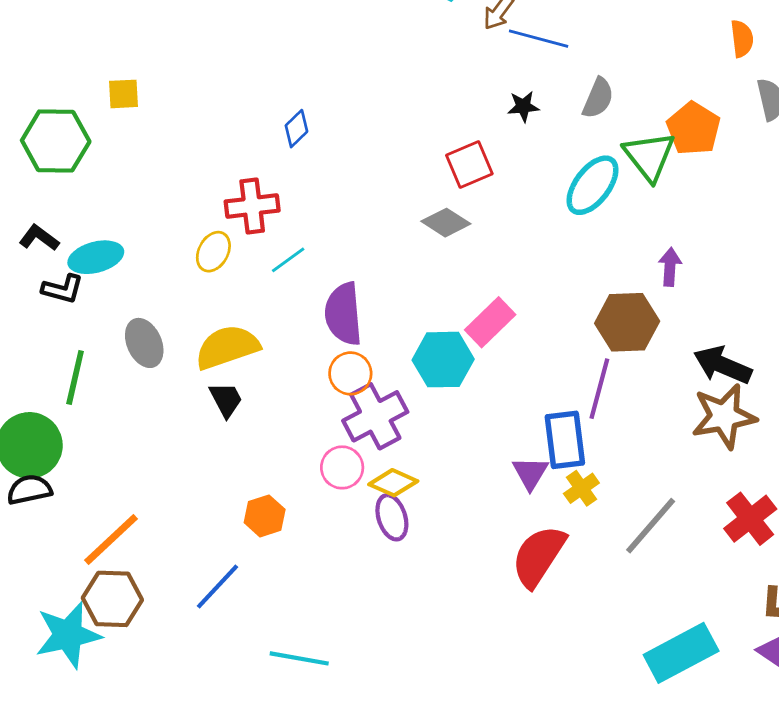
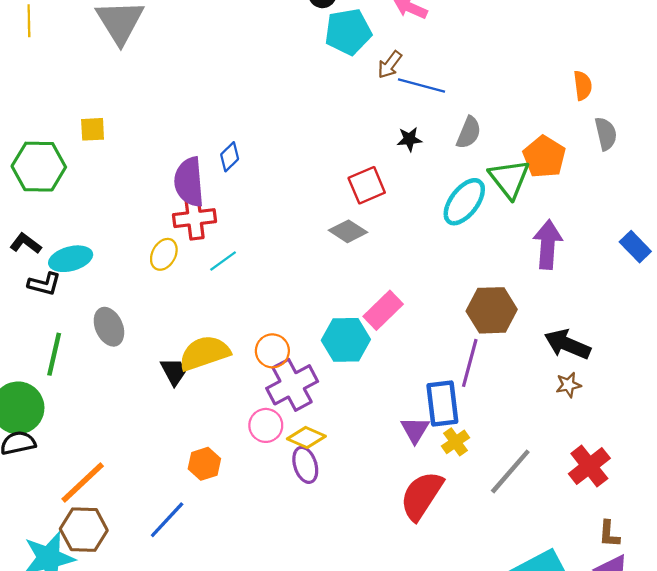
purple arrow: (670, 267) -> (548, 244), moved, size x1.6
purple semicircle: (343, 314) -> (189, 182), moved
yellow semicircle: (227, 347) -> (204, 353), moved
brown star: (724, 416) -> (568, 385), size x0.5

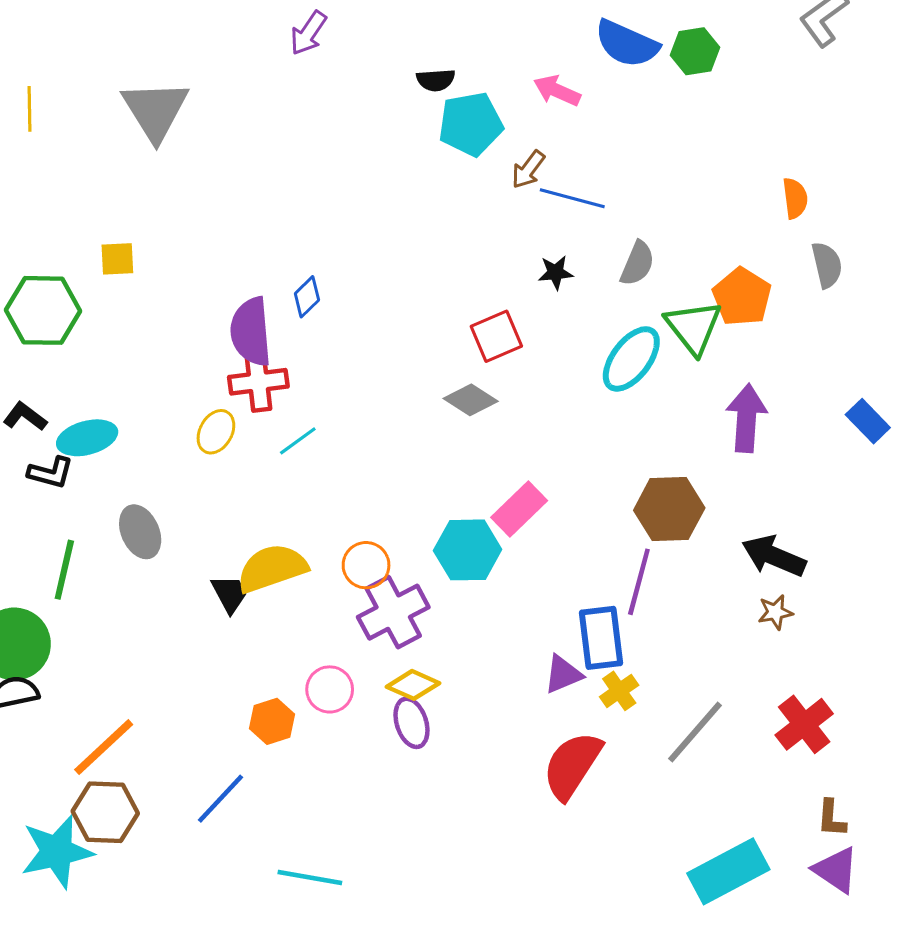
pink circle: (266, 425) -> (330, 689), moved
purple triangle: (415, 430) -> (563, 674), turned 36

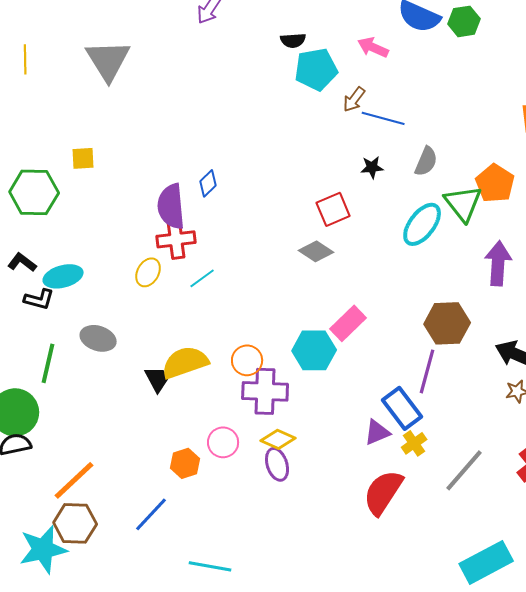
gray ellipse: (140, 532) -> (98, 338), turned -48
purple cross: (393, 612) -> (265, 391), turned 30
blue rectangle: (601, 638) -> (402, 408), turned -30

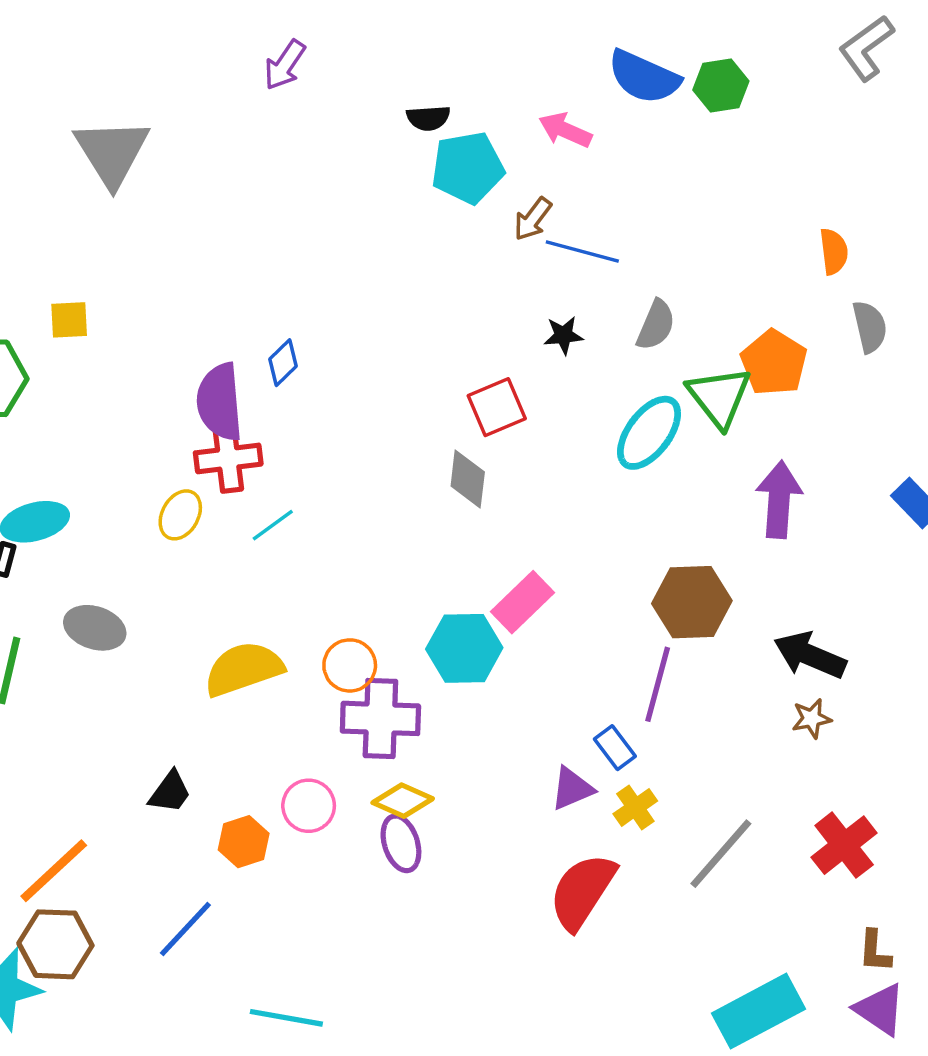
gray diamond: (316, 251) -> (468, 479), turned 64
black trapezoid: (157, 379) -> (170, 792), moved, turned 64
blue rectangle: (402, 408) -> (615, 748), size x0.6

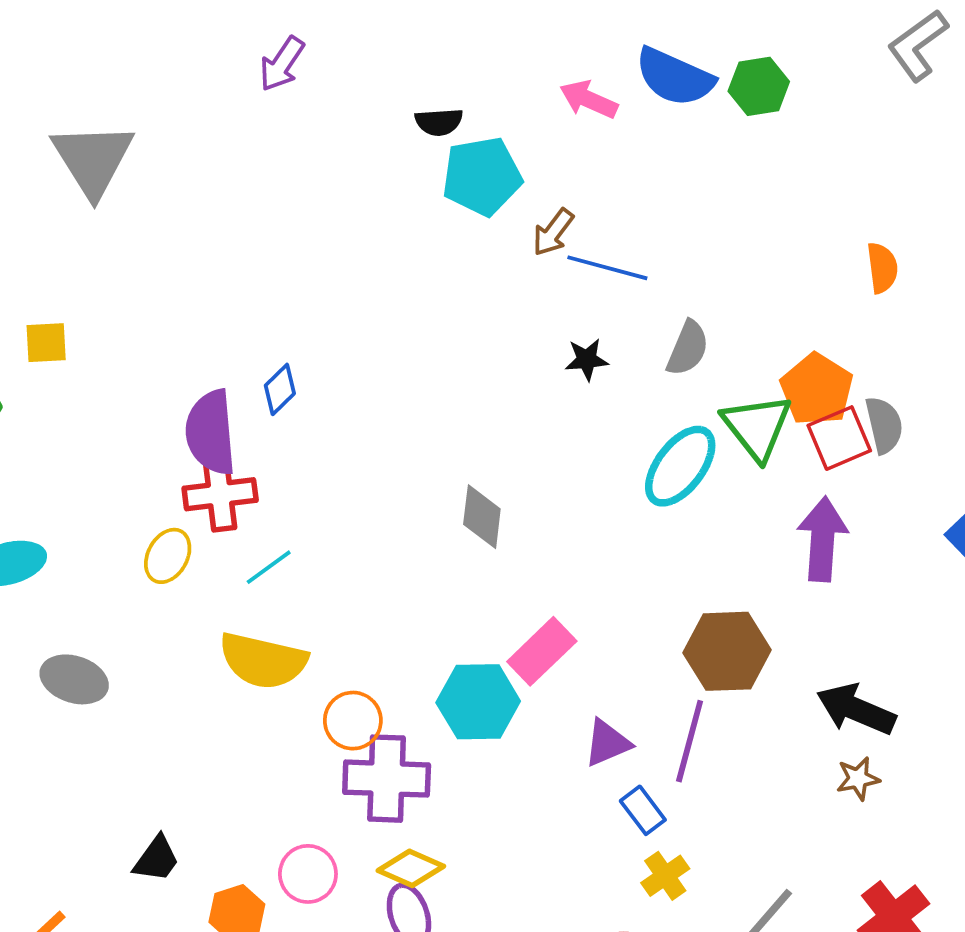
pink arrow: (565, 130) -> (589, 99), moved
gray semicircle: (870, 327) -> (884, 425), moved
red square: (497, 407) -> (839, 438), moved
yellow semicircle: (244, 669) -> (263, 661), moved, turned -148
purple triangle: (572, 789) -> (607, 743), moved

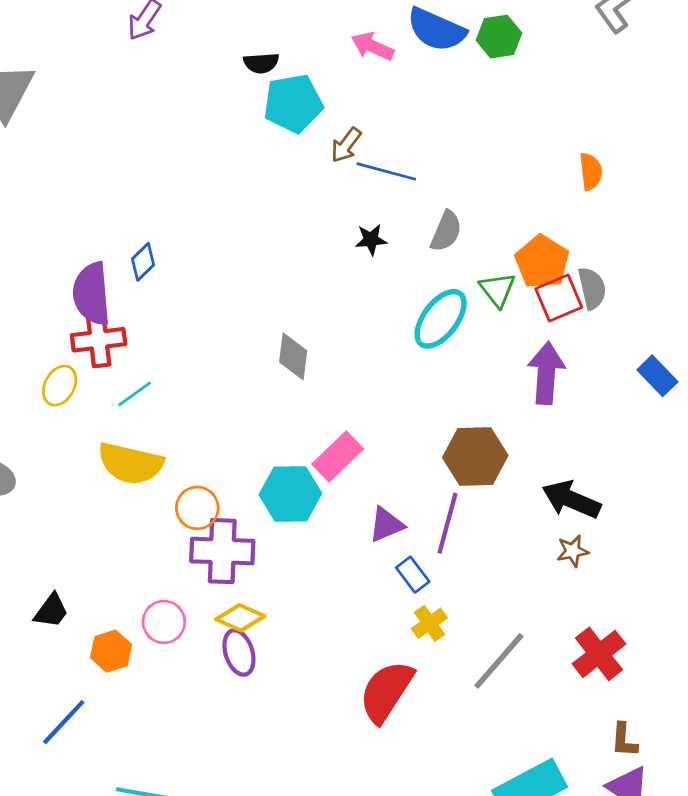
green triangle: (757, 427) -> (498, 290), size x0.7

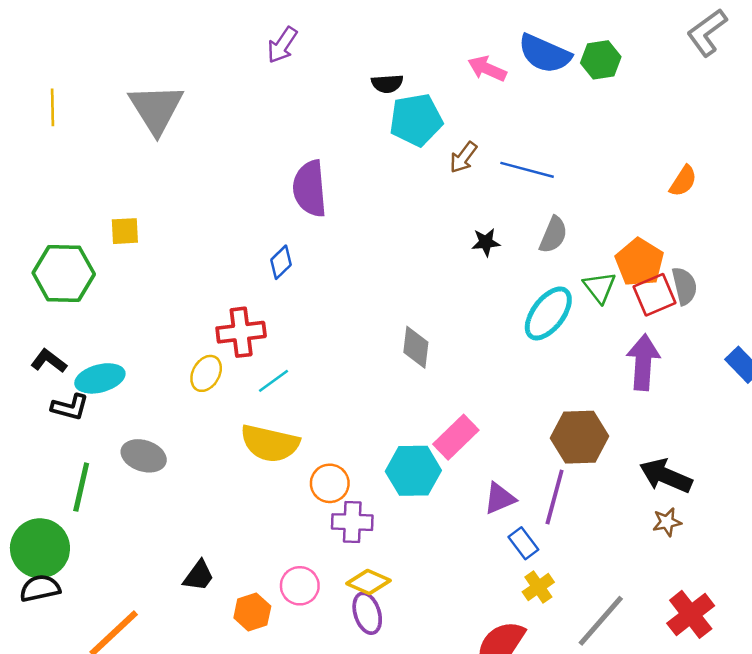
blue line: (386, 171) -> (527, 170), moved
orange semicircle: (591, 171) -> (683, 181), turned 40
purple semicircle: (92, 294) -> (310, 189), moved
purple cross: (222, 551) -> (352, 522), size x0.7

